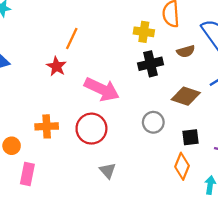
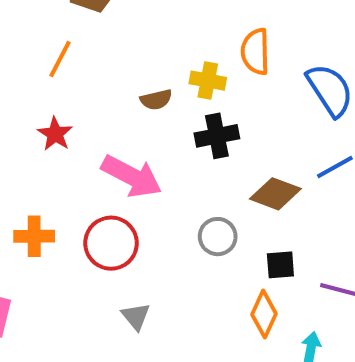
orange line: (72, 38) -> (60, 59), moved
brown semicircle: (186, 51) -> (156, 100), moved

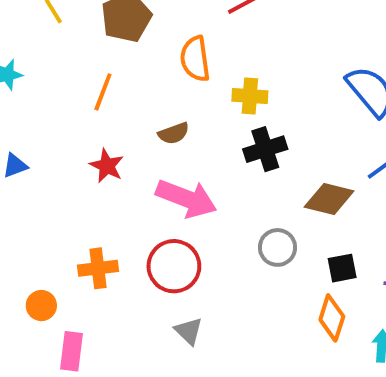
orange semicircle: (255, 52) -> (195, 59), moved
brown semicircle: (156, 100) -> (174, 133), moved
gray triangle: (136, 316) -> (189, 331), moved

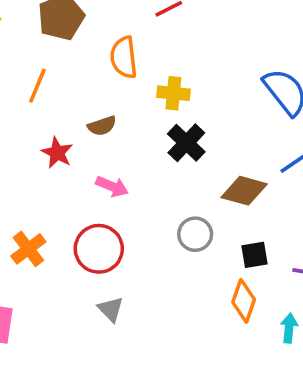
black cross: (265, 149) -> (186, 143), turned -30
red star: (107, 166) -> (57, 153), moved
pink arrow: (186, 198) -> (112, 186), size x0.6
orange cross: (98, 268) -> (28, 249), turned -32

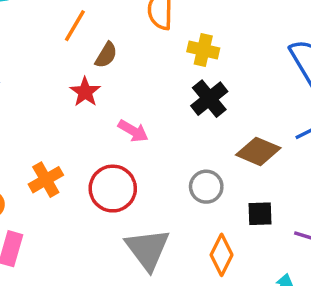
brown semicircle: (102, 126) -> (106, 55), moved, turned -48
orange diamond: (244, 301) -> (222, 255), moved
gray triangle: (111, 309) -> (148, 249), moved, size x1.8

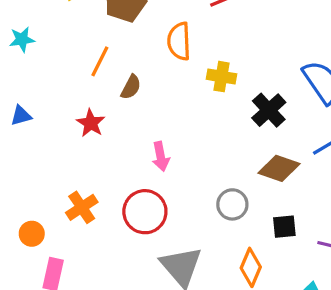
red star: (85, 92) -> (91, 123), moved
black cross: (209, 99) -> (269, 110), moved
pink arrow: (133, 131) -> (161, 156), turned 52

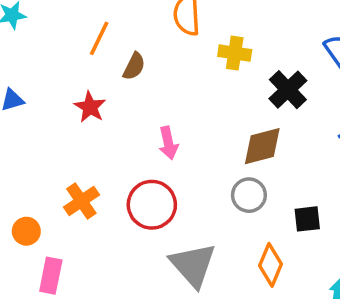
brown diamond: (279, 168) -> (262, 146), moved, turned -33

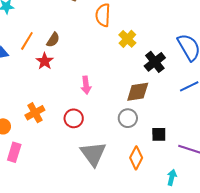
orange line: (99, 38) -> (27, 41), moved
yellow cross: (235, 53) -> (127, 39), turned 30
brown semicircle: (134, 66) -> (53, 40), moved
red circle: (152, 205) -> (74, 118), size x0.7

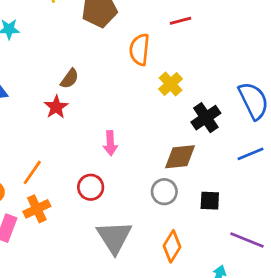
orange line: (27, 41) -> (32, 172), moved
orange cross: (35, 113) -> (37, 209), moved
black square: (159, 134) -> (210, 201), moved

